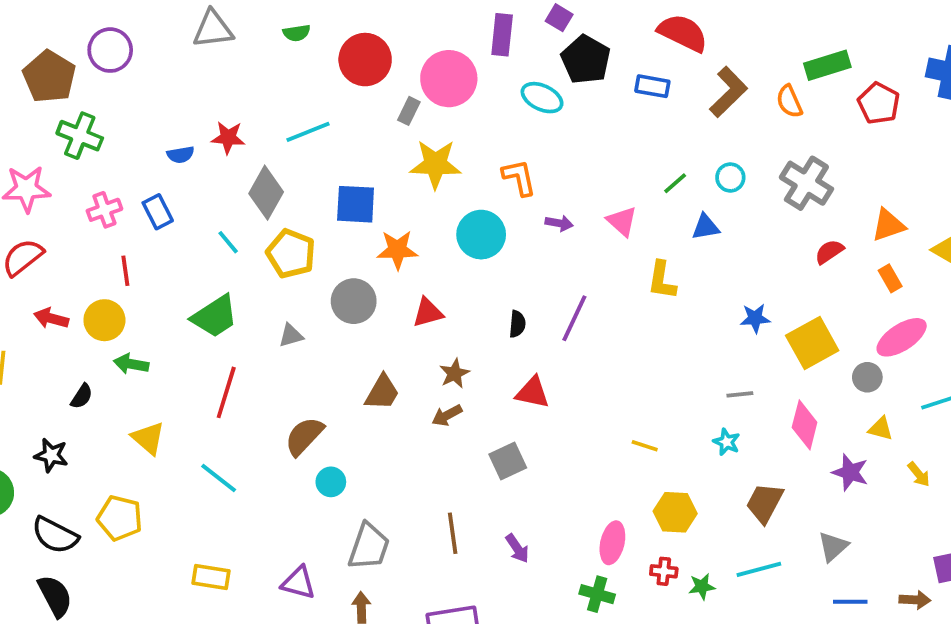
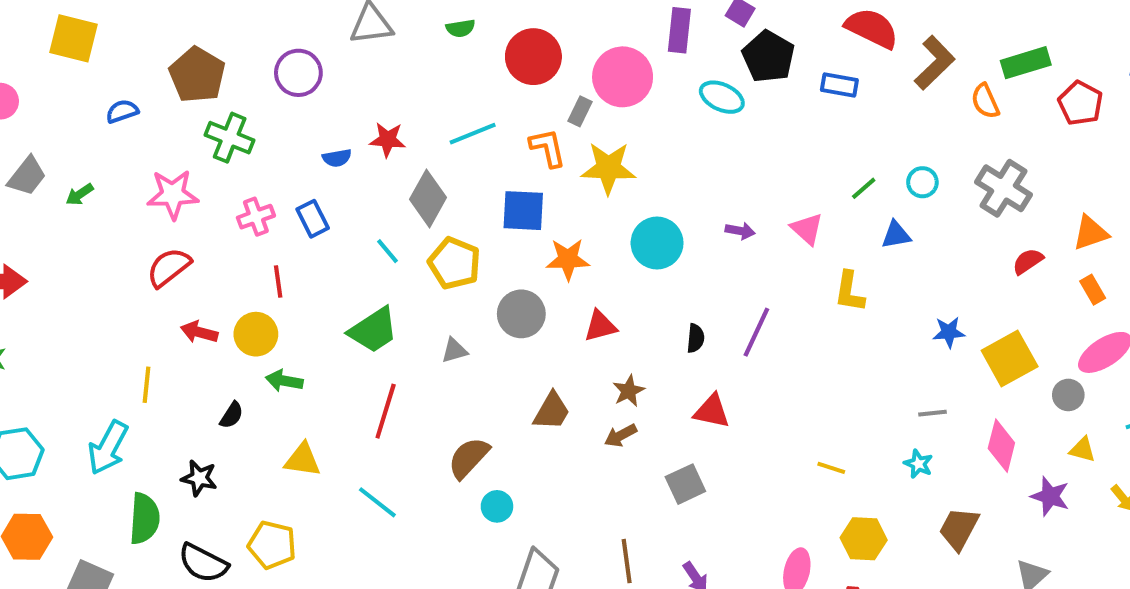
purple circle: (110, 50) -> (298, 73), moved
brown L-shape: (728, 92) -> (935, 63), moved
orange L-shape: (519, 178) -> (548, 148), moved
yellow triangle: (148, 438) -> (302, 460), turned -33

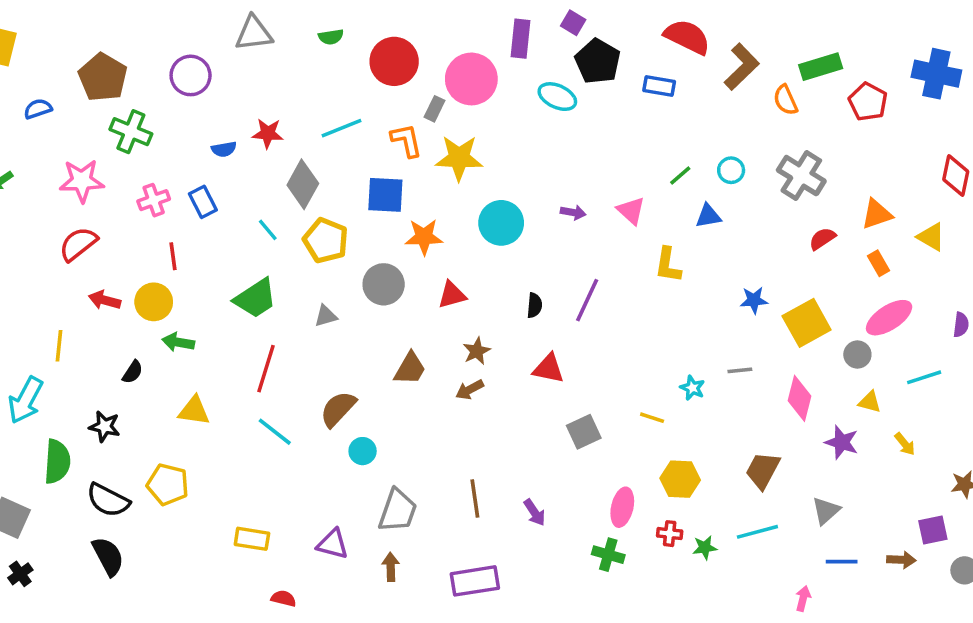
cyan star: (918, 464) -> (692, 388), moved
gray square: (685, 484) -> (584, 432), moved
cyan line: (377, 502) -> (275, 432), moved

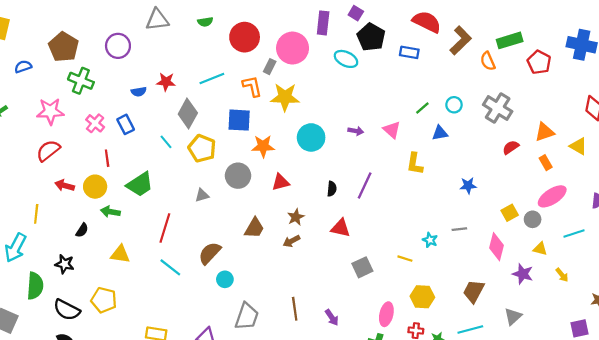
pink cross: (154, 200) -> (95, 123), turned -30
green trapezoid: (255, 298) -> (140, 184), moved
yellow square: (807, 323) -> (510, 213), moved, size x0.6

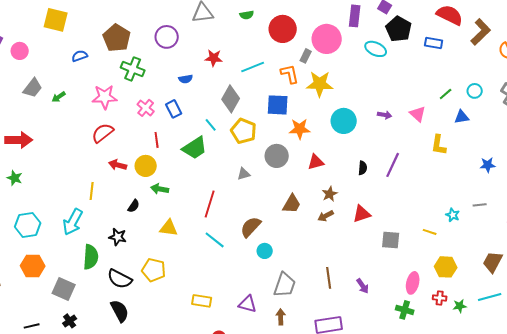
red star: (166, 82) -> (214, 58), moved
green trapezoid: (140, 184) -> (195, 148), moved
red triangle: (341, 228) -> (362, 214), moved, turned -30
gray square: (362, 267) -> (391, 240), turned 30

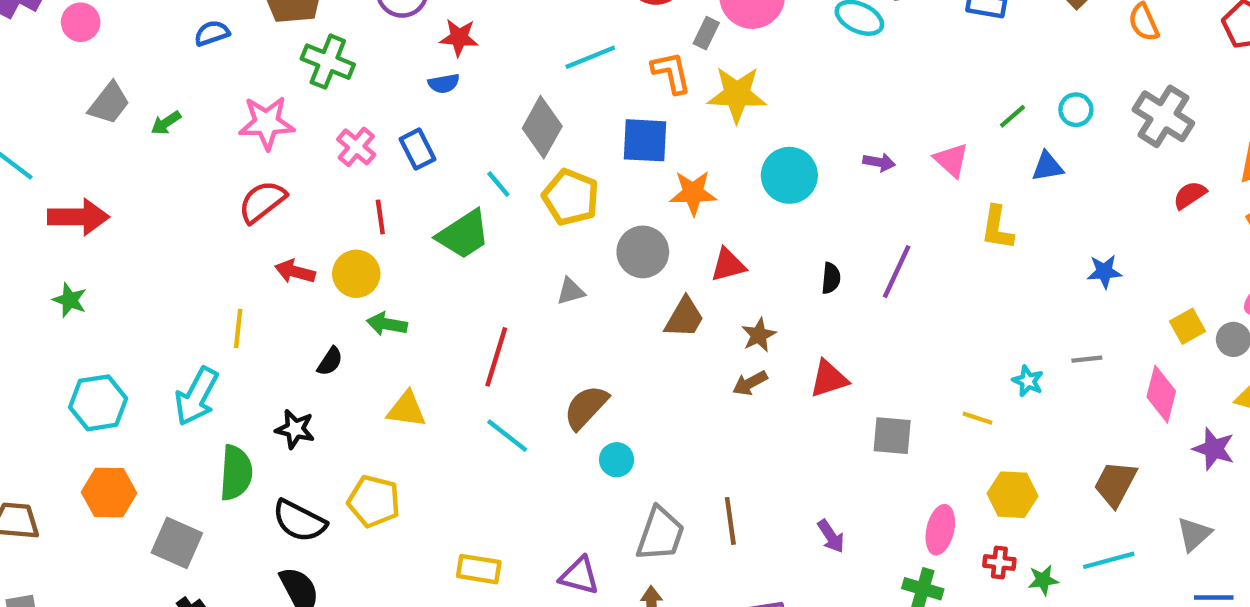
red star: (214, 58) -> (459, 38), moved
brown trapezoid: (292, 204) -> (684, 318), moved
brown line: (329, 278) -> (730, 521), moved

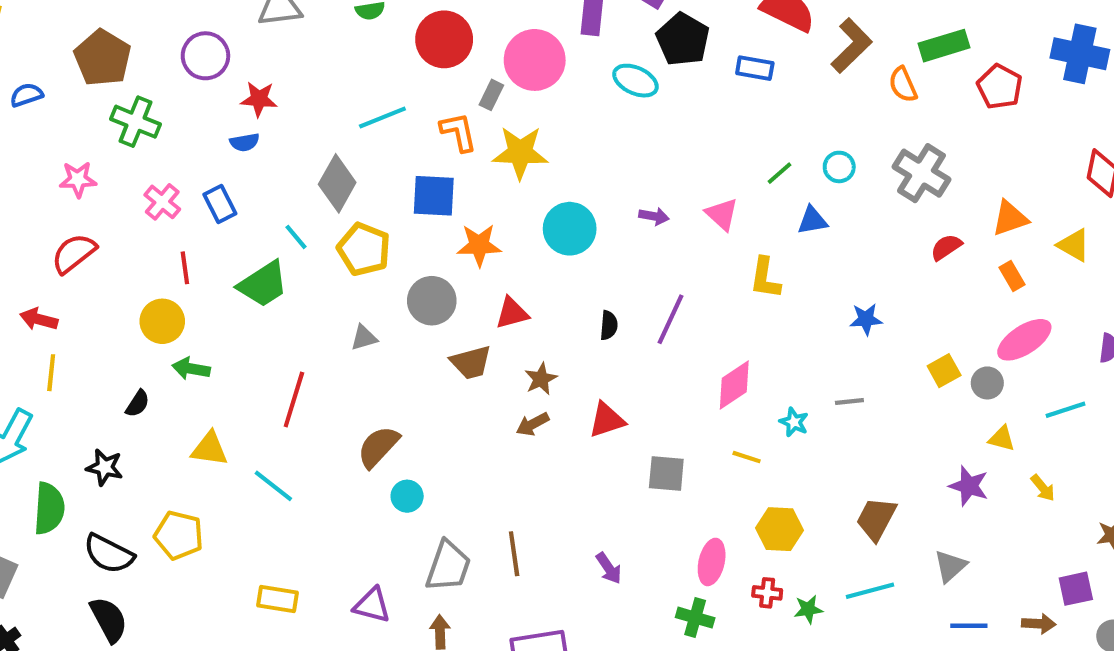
pink star: (267, 123) -> (78, 179), size x0.7
red arrow: (295, 272) -> (39, 319), moved
brown trapezoid: (684, 318) -> (471, 362), turned 45
pink diamond: (1161, 394) -> (734, 385), moved, turned 42
cyan line: (507, 436) -> (273, 486), moved

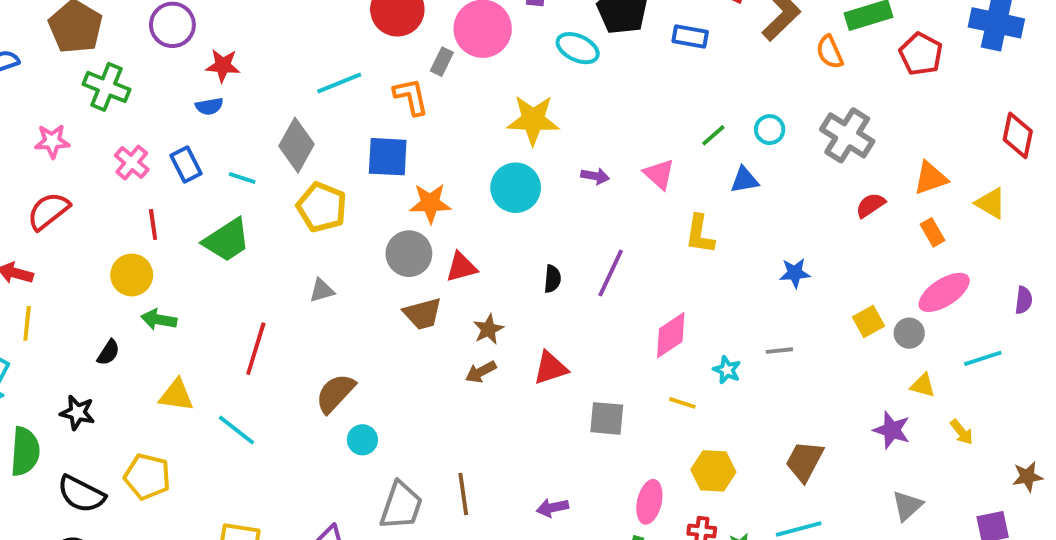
yellow star: (520, 153) -> (533, 120), moved
cyan line: (296, 237) -> (242, 178), moved, turned -32
gray circle: (432, 301) -> (409, 254), moved
gray triangle: (950, 566) -> (907, 506), moved
purple arrow: (609, 568) -> (552, 508), turned 112

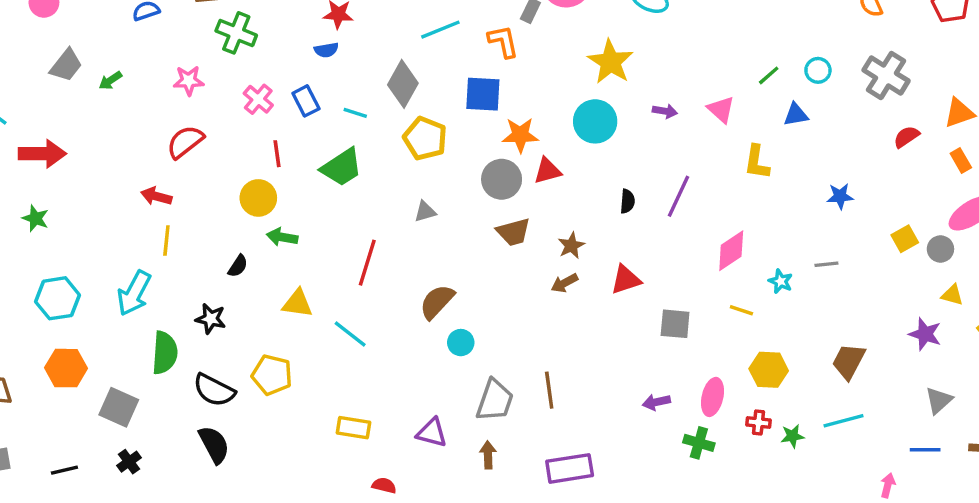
yellow star: (533, 120) -> (610, 62), turned 30
red triangle: (461, 267) -> (547, 171), moved
purple arrow: (552, 508) -> (656, 402), moved

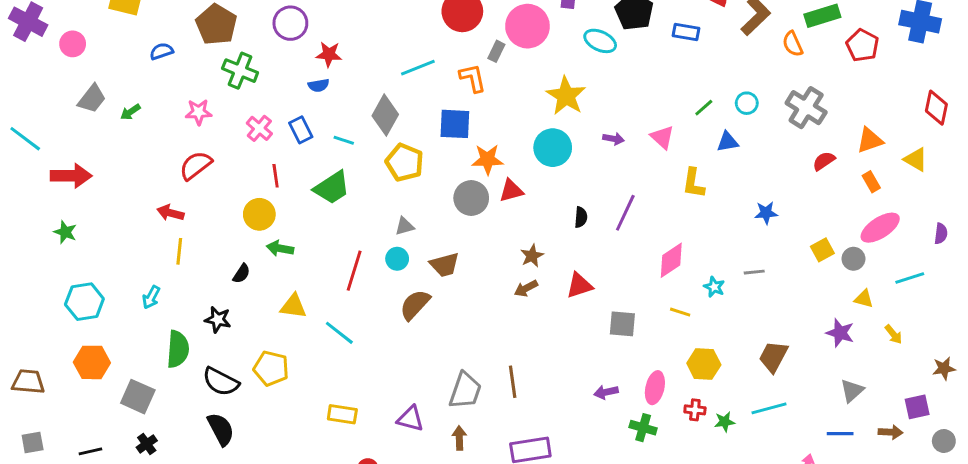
brown trapezoid: (513, 232) -> (445, 265), moved
cyan arrow: (134, 293) -> (151, 297), size x0.6
cyan circle: (461, 343) -> (397, 259), moved

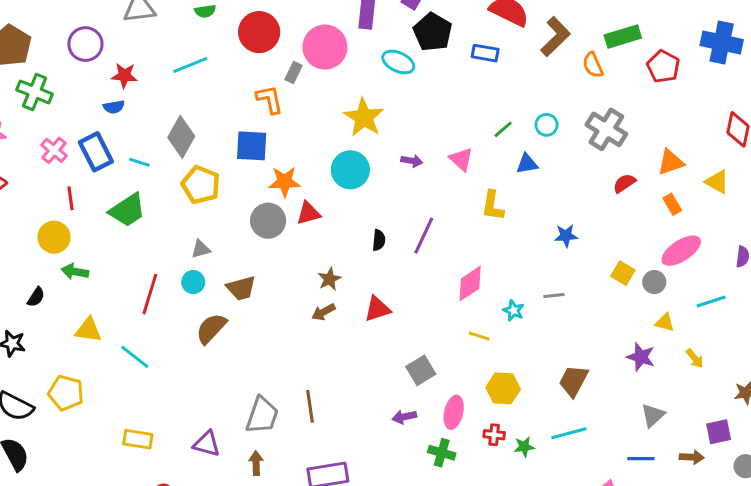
cyan line: (418, 68) -> (190, 65), moved
blue rectangle: (301, 130) -> (96, 152), size x1.4
yellow square: (822, 250) -> (623, 273), turned -30
gray square: (622, 324) -> (421, 370), moved, turned -36

